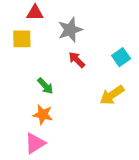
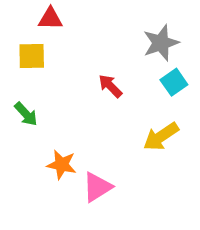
gray star: (70, 30) -> (161, 43), moved
green arrow: (45, 86) -> (26, 114), moved
pink triangle: (35, 143) -> (97, 187), moved

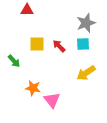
yellow square: (32, 56) -> (37, 44), moved
cyan square: (174, 82) -> (83, 44), moved, turned 32
pink triangle: (97, 187) -> (52, 100), turned -36

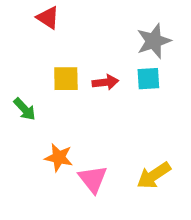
red triangle: (27, 10) -> (48, 18), turned 32
red arrow: (59, 46) -> (105, 82), turned 128
yellow arrow: (86, 73) -> (154, 175), moved

